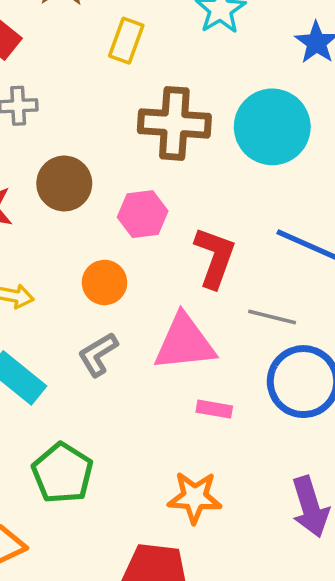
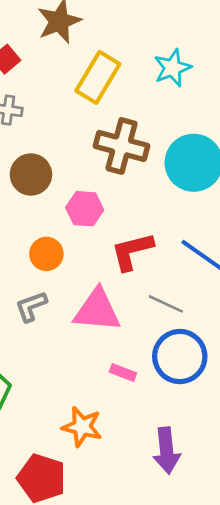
yellow rectangle: (126, 41) -> (98, 77), size x1.5
red L-shape: (215, 257) -> (132, 251), turned -135
pink rectangle: (214, 409) -> (123, 373), moved

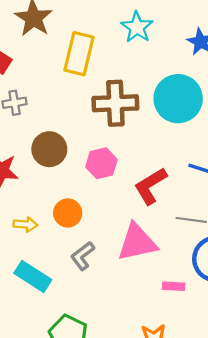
orange circle: (46, 254) -> (68, 213), moved

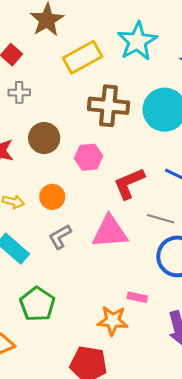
cyan star: (137, 27) -> (137, 41), size x1.4
yellow rectangle: (79, 54) -> (83, 57), turned 39
pink rectangle: (174, 286) -> (137, 297), moved

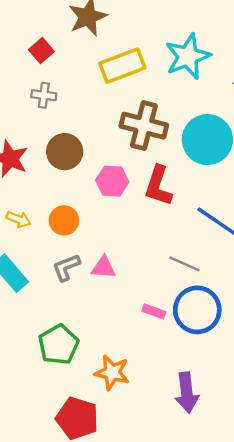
red L-shape: (129, 183) -> (158, 186), moved, turned -57
pink triangle: (110, 232) -> (103, 268), moved, size x0.6
pink rectangle: (137, 297) -> (154, 311), moved
green pentagon: (37, 304) -> (59, 345), moved

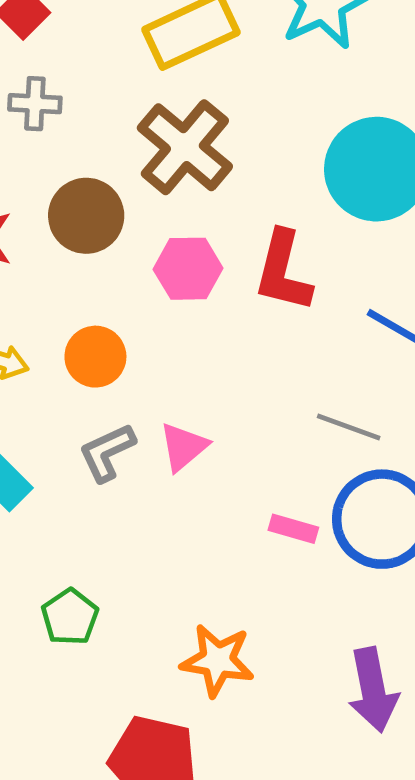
brown cross: (144, 126) -> (185, 147), moved, turned 30
pink triangle: (103, 268) -> (183, 447), turned -40
green pentagon: (59, 345) -> (70, 617), moved, size x0.7

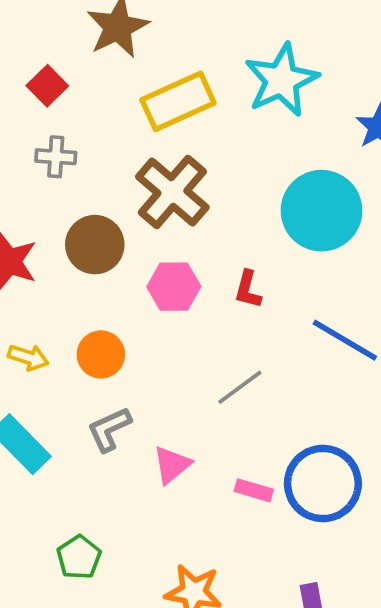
red L-shape: (283, 271) -> (248, 289), size x0.6
gray line: (349, 427) -> (240, 387), moved, turned -57
pink triangle: (183, 447) -> (172, 465), moved

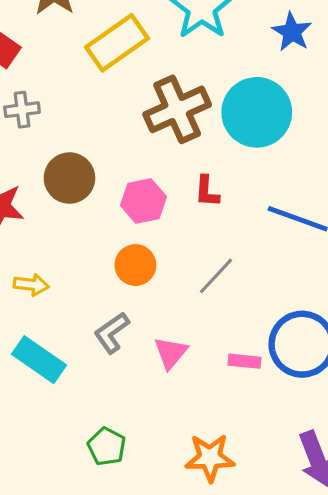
brown cross: (172, 192) -> (177, 109), moved, turned 36
orange circle: (101, 354) -> (135, 265), moved

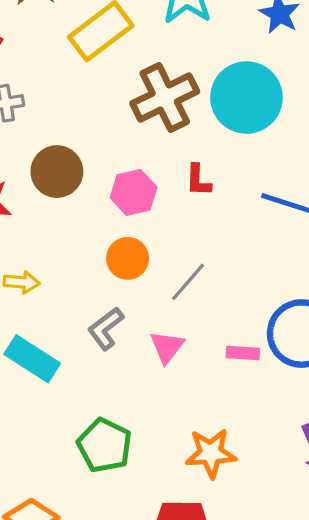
gray line: (216, 276) -> (188, 282), moved
green pentagon: (107, 446) -> (105, 445), size x1.4

